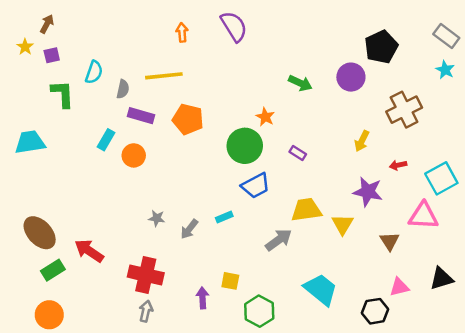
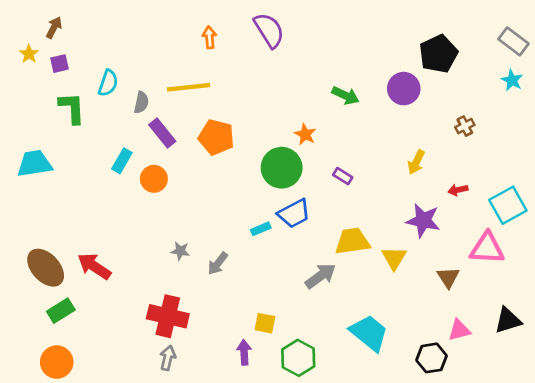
brown cross: (404, 110) -> (465, 126), size x0.5
purple rectangle: (141, 116) -> (162, 133), turned 35
cyan rectangle: (224, 217) -> (261, 229), moved
red arrow: (89, 251) -> (94, 266), moved
purple arrow: (203, 298) -> (244, 352), moved

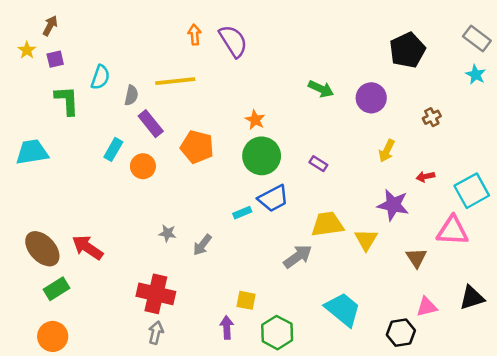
purple semicircle: (269, 30) -> (233, 41), moved
purple circle: (404, 89) -> (371, 98), moved
orange star: (305, 134) -> (255, 120), moved
orange pentagon: (216, 137) -> (197, 147), moved

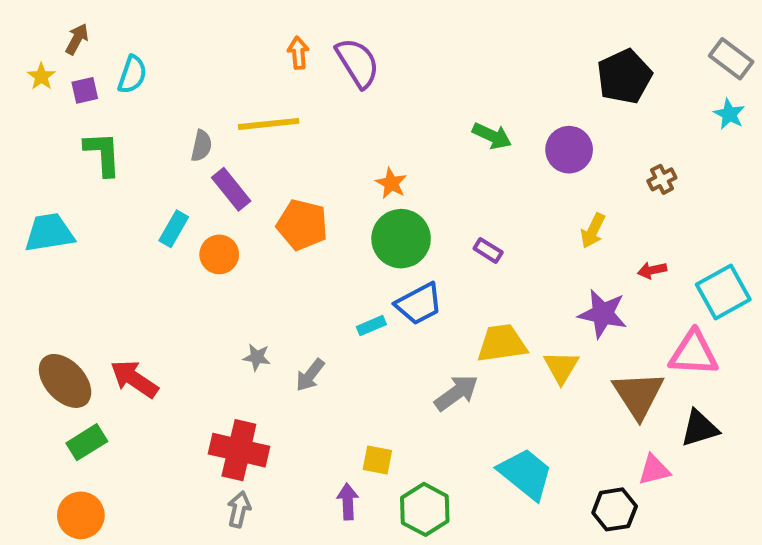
cyan semicircle: (100, 77) -> (132, 75), moved
brown triangle: (416, 258) -> (638, 395), size x1.6
black triangle: (472, 298) -> (700, 428), moved

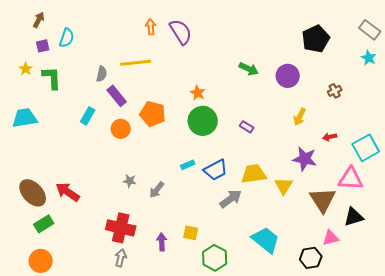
yellow star: (41, 77) -> (26, 69), moved
orange circle: (219, 254) -> (121, 129), moved
blue trapezoid: (419, 304) -> (216, 170), moved
purple arrow: (348, 502) -> (162, 242), moved

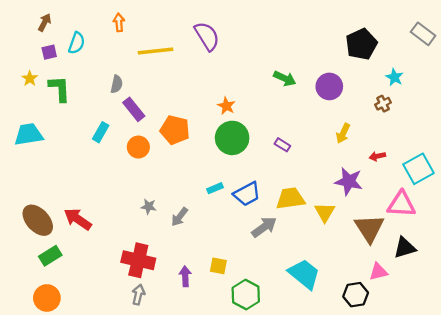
orange arrow: (151, 27) -> (119, 22), moved
cyan star: (369, 58) -> (394, 77), moved
yellow line: (136, 63) -> (155, 51), moved

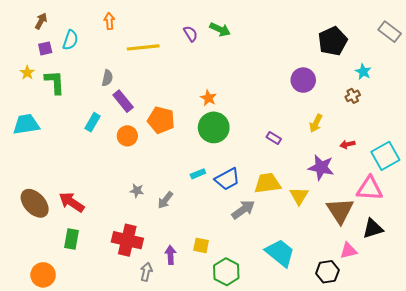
purple semicircle: (207, 36) -> (191, 34), size x0.6
green arrow: (285, 78) -> (220, 29), moved
purple rectangle: (282, 145) -> (274, 138), moved
green rectangle: (50, 256) -> (71, 239), moved, turned -48
gray arrow: (138, 295) -> (146, 272), moved

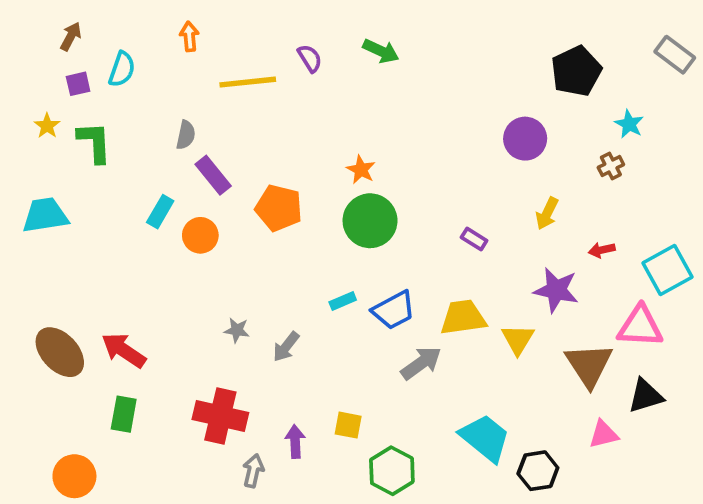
purple semicircle: (191, 34) -> (310, 58), moved
orange circle: (127, 136) -> (200, 235), moved
black hexagon: (327, 272) -> (538, 471), moved

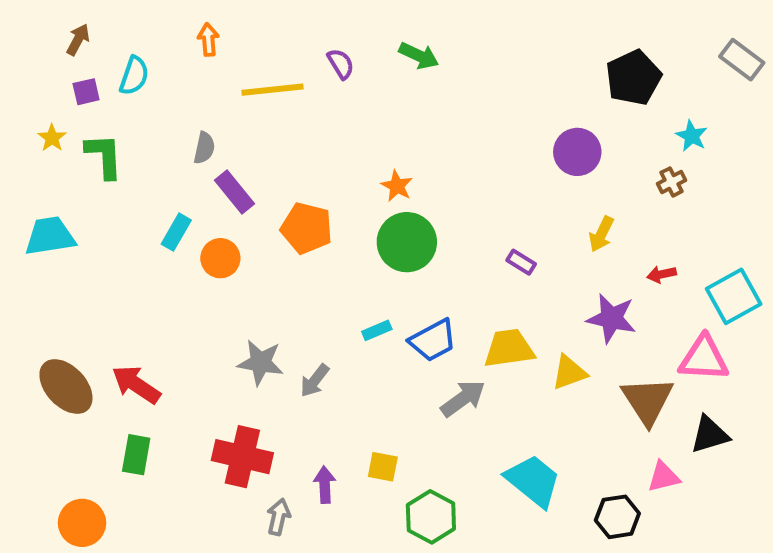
gray star: (237, 330) -> (260, 362), size x1.6
yellow triangle: (518, 339) -> (569, 372), turned 39
black hexagon: (538, 471) -> (617, 517), moved

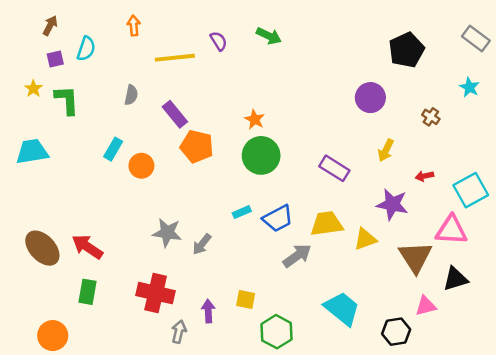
cyan star: (692, 136) -> (469, 87), moved
brown cross: (672, 182) -> (431, 117), turned -30
purple rectangle: (234, 192) -> (175, 114), moved
purple rectangle: (521, 262) -> (334, 168), size x1.6

